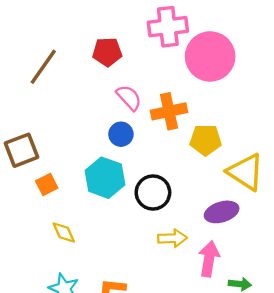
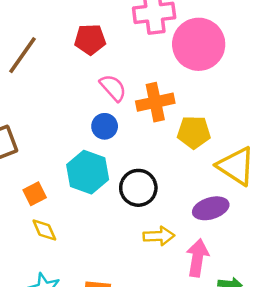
orange square: (47, 185) -> (35, 194), moved

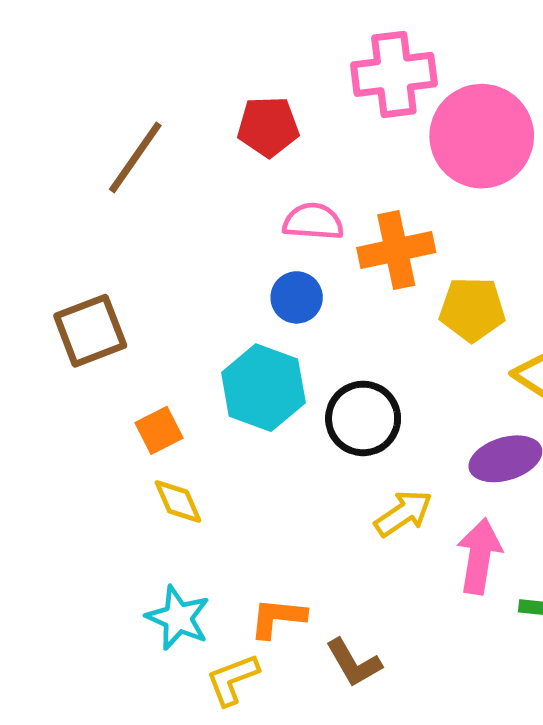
pink semicircle: (113, 88) -> (313, 222), turned -44
yellow arrow: (159, 236) -> (403, 513), turned -32

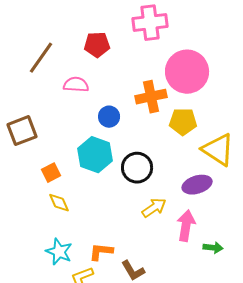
pink circle: (482, 136) -> (187, 72), moved
pink semicircle: (313, 222) -> (76, 85), moved

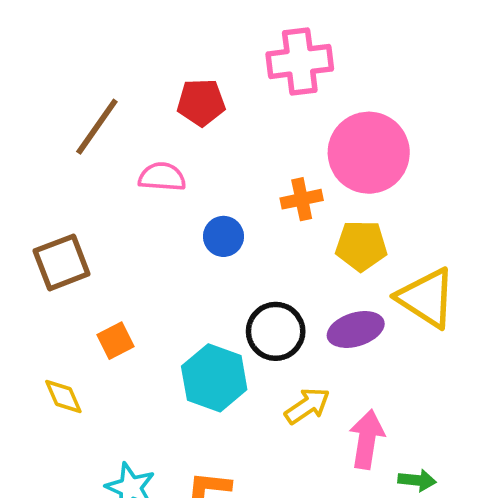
orange cross: (151, 97) -> (302, 199), size x0.7
cyan hexagon: (95, 155) -> (214, 378), moved
purple ellipse: (197, 185) -> (356, 329), moved
yellow diamond: (59, 203) -> (63, 397), moved

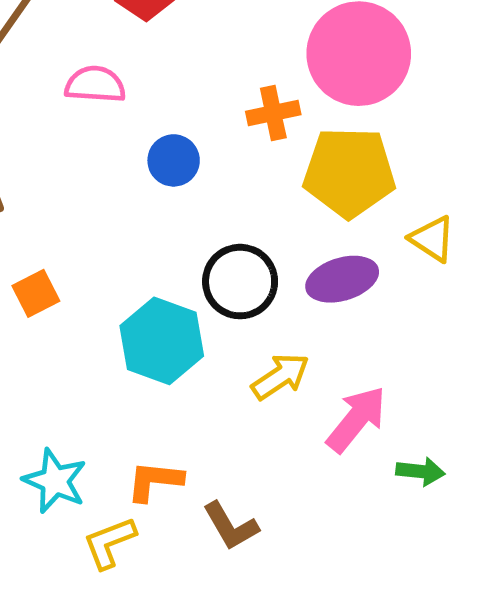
yellow pentagon: (361, 246) -> (349, 172), size x1.4
yellow triangle: (426, 298) -> (432, 239), size x0.6
pink arrow: (367, 439) -> (356, 419), turned 30

